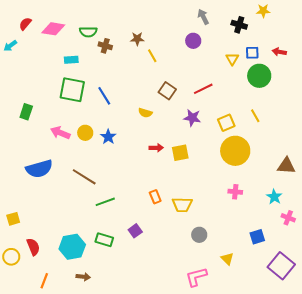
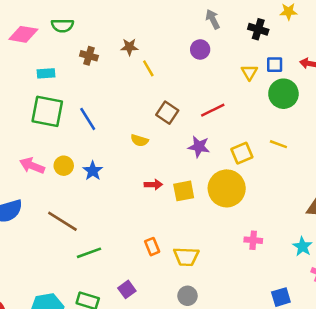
green semicircle: (88, 32) -> (62, 25), moved
yellow line: (255, 116) -> (278, 144), turned -40
yellow circle: (235, 151) -> (227, 188), moved
gray circle: (199, 235) -> (187, 296), moved

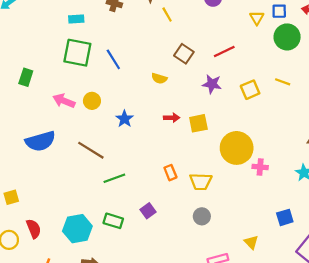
blue star: (93, 171) -> (124, 119), moved
yellow circle: (227, 188) -> (237, 148), moved

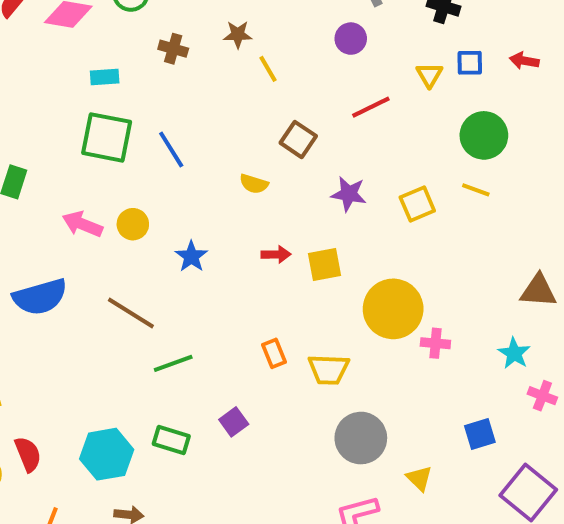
green circle: (287, 37) -> (484, 135), moved
red line: (224, 52) -> (371, 107), moved
gray circle: (202, 216) -> (361, 438), moved, size x1.6

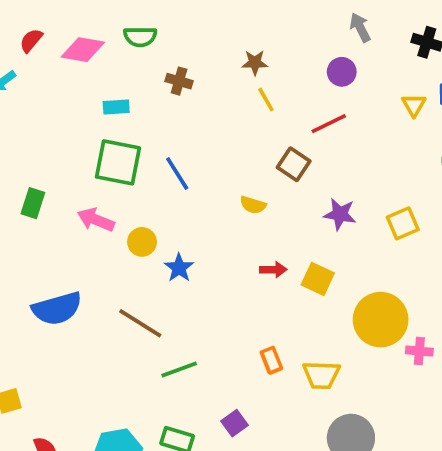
brown star: (238, 35) -> (255, 63), moved
red line: (371, 107) -> (329, 124), moved
pink arrow: (82, 224) -> (96, 220), moved
blue star: (191, 256) -> (179, 268), moved
yellow square: (325, 265) -> (318, 279), turned 36

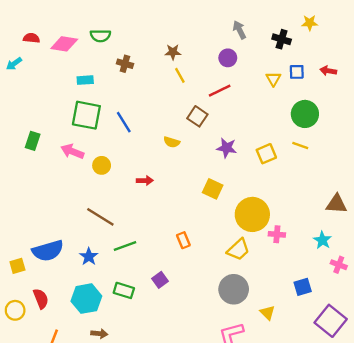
red semicircle: (31, 40) -> (31, 38), turned 56
blue star: (179, 268) -> (89, 257), moved
red arrow: (273, 270) -> (145, 181), moved
blue semicircle: (57, 308) -> (48, 251), moved
yellow trapezoid: (321, 375) -> (238, 250), moved, turned -45

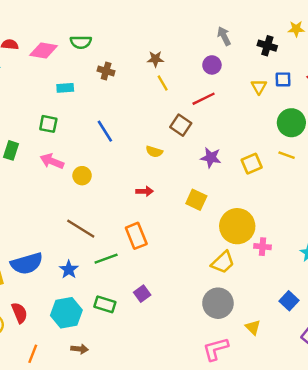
green square: (86, 115) -> (48, 124), moved, size x0.6
red arrow: (145, 181) -> (145, 191), moved
orange rectangle: (183, 240) -> (136, 236), moved, size x1.5
blue square: (303, 287) -> (289, 301), turned -30

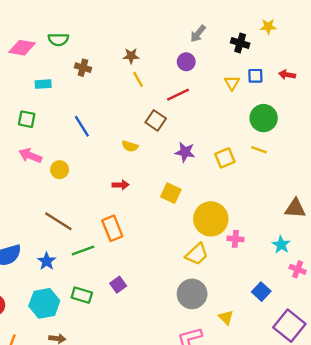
gray arrow: (224, 36) -> (198, 34), turned -114

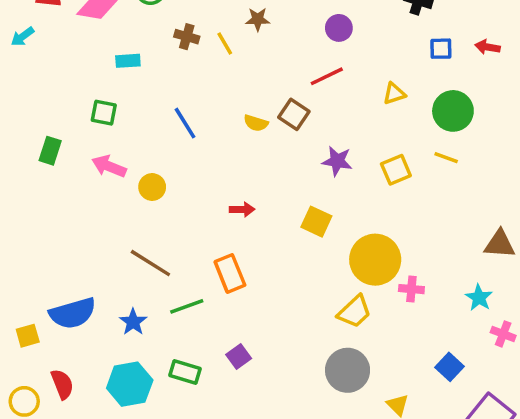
yellow line: (138, 79) -> (225, 44), moved
yellow triangle: (232, 83) -> (394, 94), moved, turned 42
yellow semicircle: (130, 146) -> (256, 123), moved

